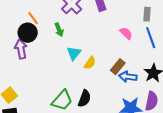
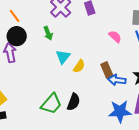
orange line: (33, 18) -> (15, 16), moved
brown rectangle: (118, 67) -> (107, 70), turned -63

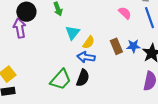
blue arrow: (117, 80) -> (86, 57), moved
blue star: (120, 111) -> (133, 46), moved, size x0.6

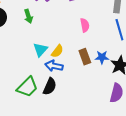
pink semicircle: (125, 13) -> (85, 25), moved, turned 32
cyan triangle: (73, 33) -> (40, 50), moved

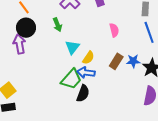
cyan triangle: (40, 50) -> (72, 47), moved
brown rectangle: (85, 57) -> (116, 61), turned 56
green trapezoid: (27, 87) -> (71, 79), moved

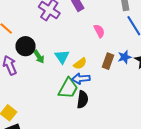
green arrow: (57, 25) -> (39, 57), moved
black circle: (26, 28) -> (26, 46), moved
yellow semicircle: (88, 58) -> (80, 64), turned 32

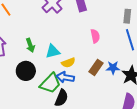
black circle: (26, 46) -> (26, 71), moved
cyan triangle: (62, 57) -> (53, 51), turned 35

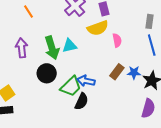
green arrow: (30, 45) -> (52, 48), size x1.6
cyan triangle: (53, 51) -> (69, 46), moved
yellow semicircle: (68, 63) -> (98, 28), moved, size x1.5

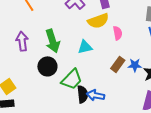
cyan triangle: (69, 46) -> (85, 47), moved
blue arrow: (86, 81) -> (96, 95), moved
black semicircle: (82, 101) -> (83, 94), turned -30

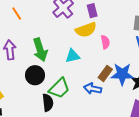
blue star: (135, 65) -> (122, 74), size x1.6
black semicircle: (83, 94) -> (48, 103), moved
blue arrow: (96, 95) -> (93, 89), moved

